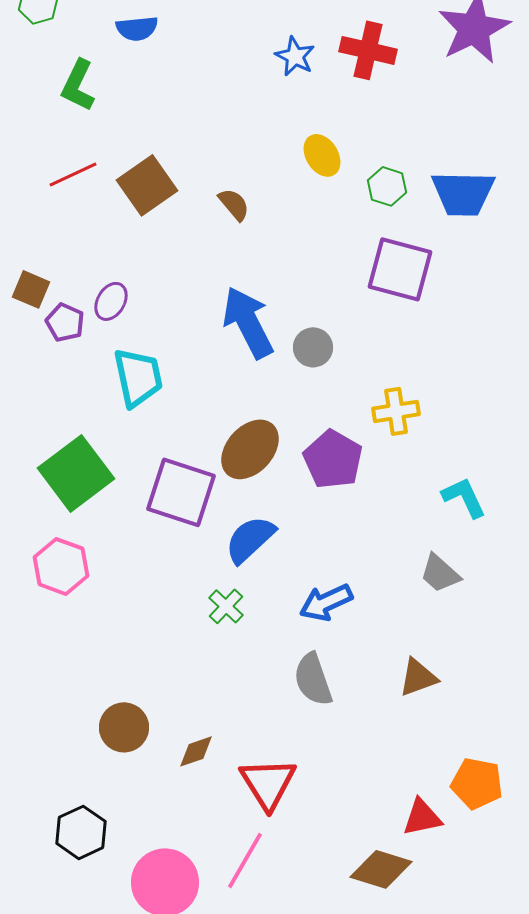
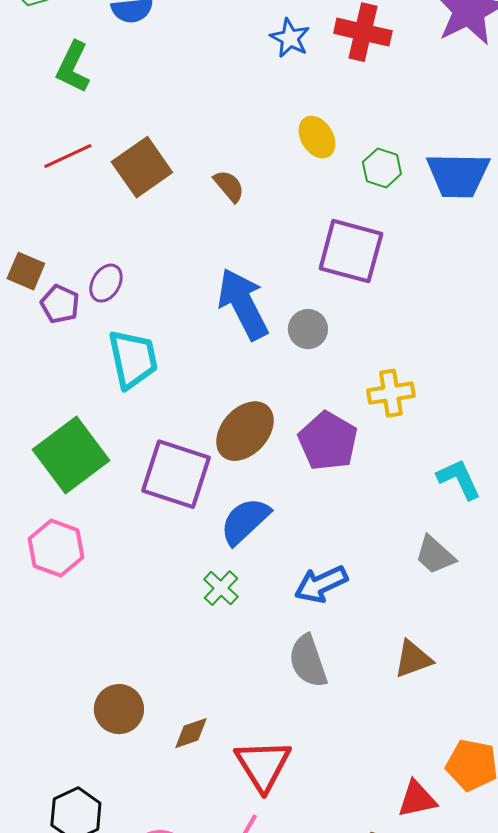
purple square: (400, 269) -> (351, 251), moved

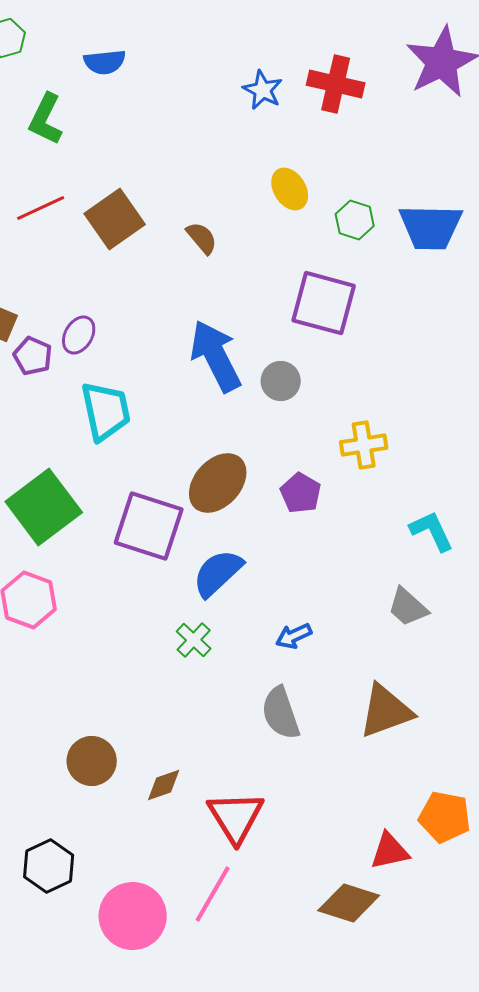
purple pentagon: (328, 441) -> (301, 493), size x0.7
blue arrow: (321, 584) -> (294, 636), size x0.7
brown triangle: (413, 659) -> (386, 711), size x1.4

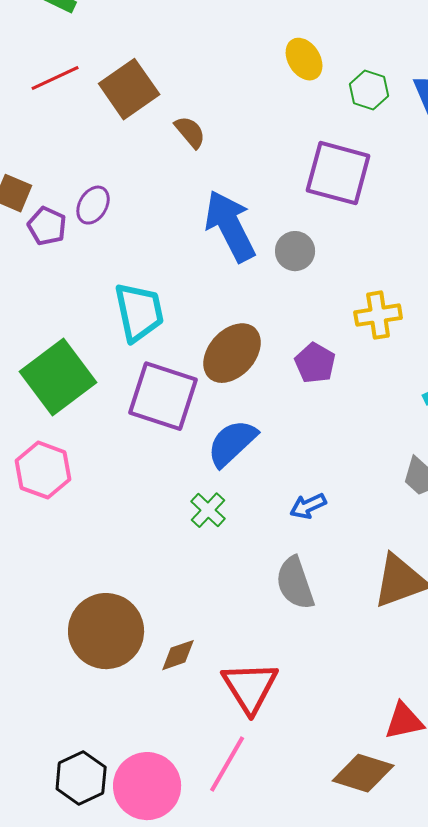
brown semicircle: (202, 238) -> (190, 132), moved
cyan trapezoid: (106, 411) -> (139, 312), moved
brown circle: (92, 761) -> (106, 631), size x1.5
black hexagon: (49, 866) -> (81, 778), moved

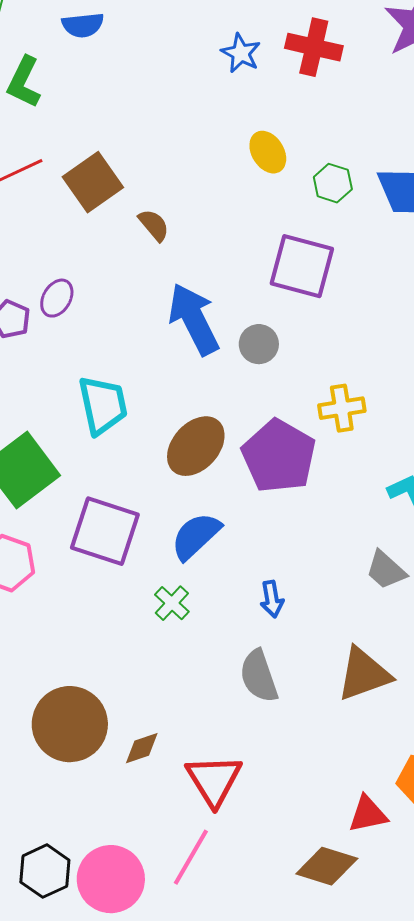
purple pentagon: (315, 363) -> (279, 456), size x1.8
purple square: (163, 396) -> (105, 531), moved
blue arrow: (308, 506) -> (272, 599), turned -75

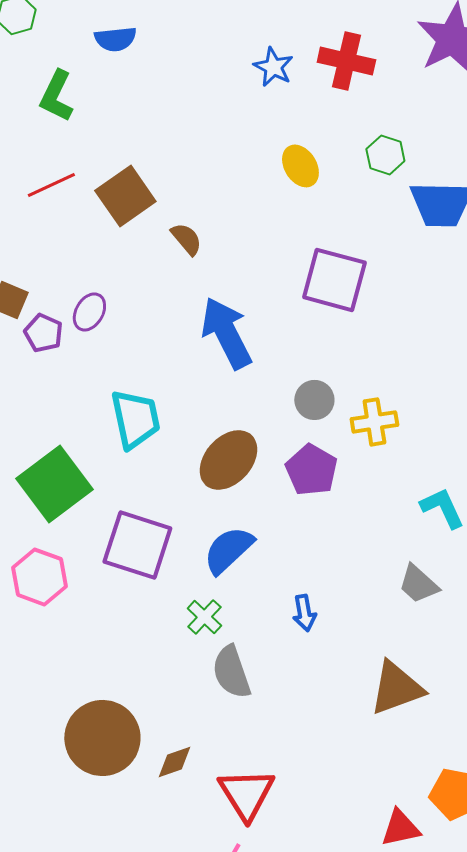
green hexagon: (333, 183) -> (385, 155), moved
gray circle: (259, 344) -> (314, 400), moved
purple pentagon: (279, 456) -> (311, 470), size x0.7
gray semicircle: (259, 676) -> (231, 672), moved

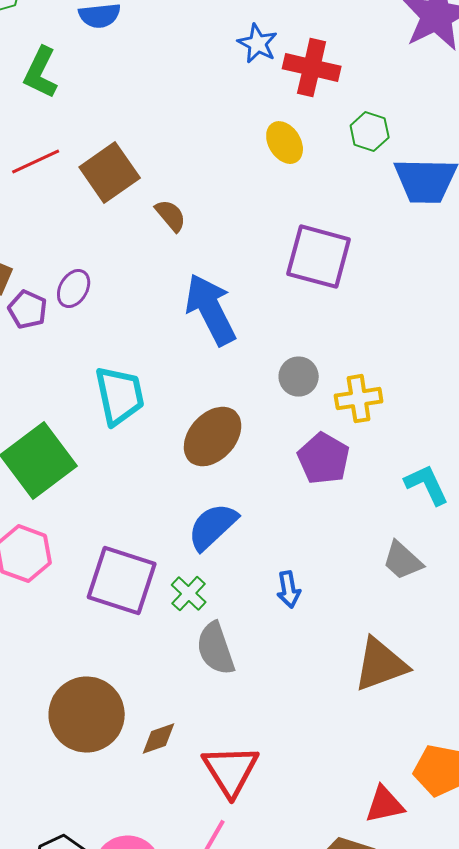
red cross: (346, 61) -> (312, 68), moved
purple pentagon: (311, 470) -> (324, 459), moved
purple square: (137, 545) -> (122, 581), moved

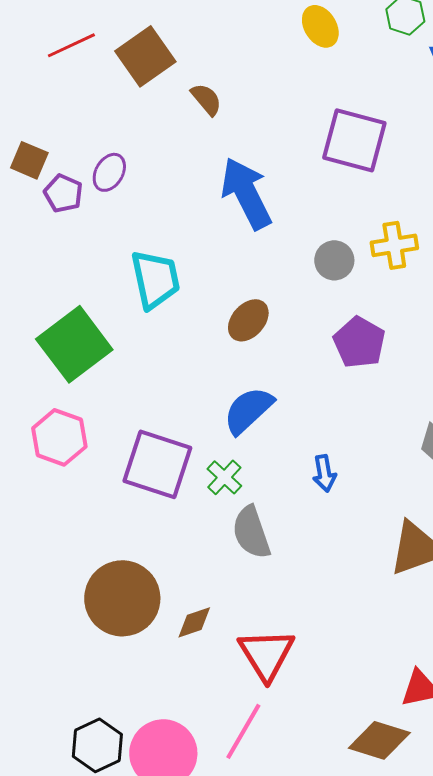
yellow cross: (359, 399) -> (394, 245), moved
brown ellipse: (213, 437) -> (248, 320), size x0.7

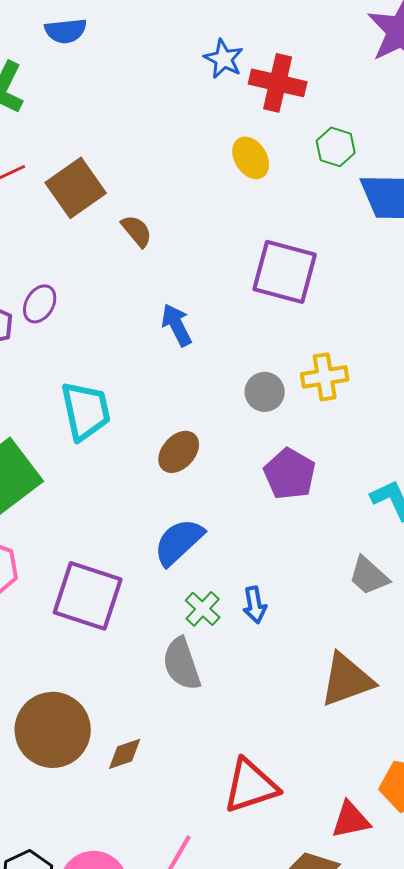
blue arrow: (246, 193) -> (177, 325), size x0.6
green cross: (224, 477) -> (203, 609), moved
red triangle: (266, 654) -> (251, 786), moved, turned 44

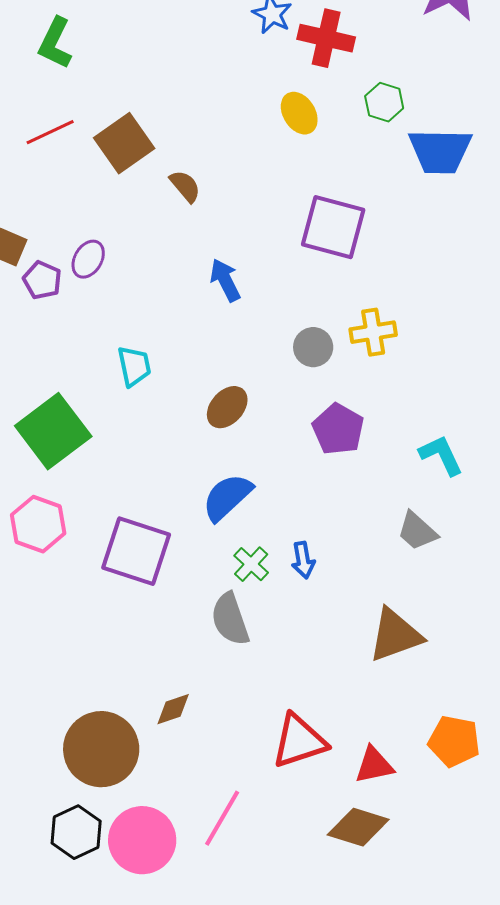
cyan trapezoid: (86, 411) -> (134, 366), size x0.7
brown circle: (53, 730) -> (101, 749), moved
red triangle: (351, 820) -> (374, 765), moved

